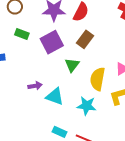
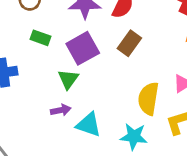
green triangle: (72, 65) -> (68, 79), moved

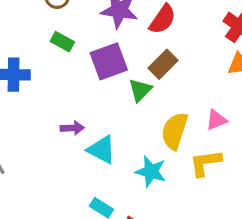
green triangle: (68, 79) -> (140, 90), moved

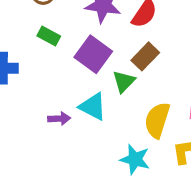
purple square: (109, 61) -> (93, 54), turned -33
cyan triangle: (102, 150) -> (93, 107), moved

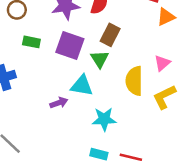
cyan star: (135, 159) -> (104, 119), moved

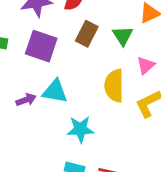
green triangle: (100, 59) -> (123, 36), moved
purple arrow: (59, 103) -> (26, 100), moved

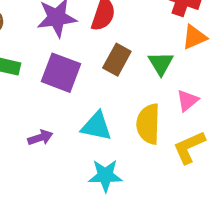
cyan triangle: (55, 91) -> (96, 126), moved

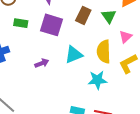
cyan triangle: (96, 126) -> (74, 55), turned -30
cyan star: (105, 176) -> (97, 80), moved

